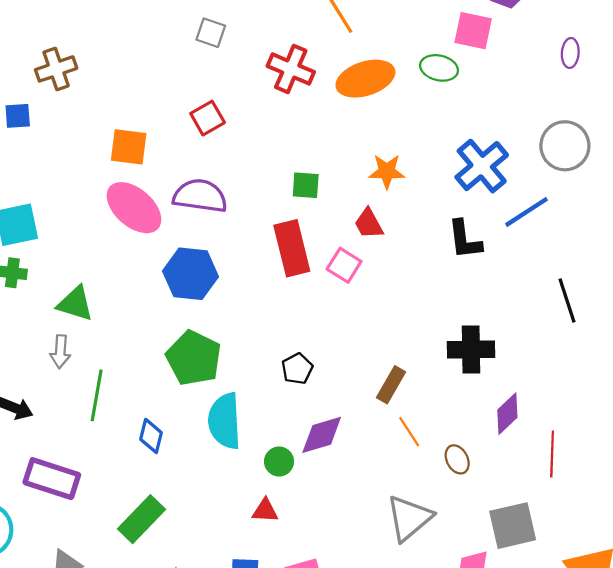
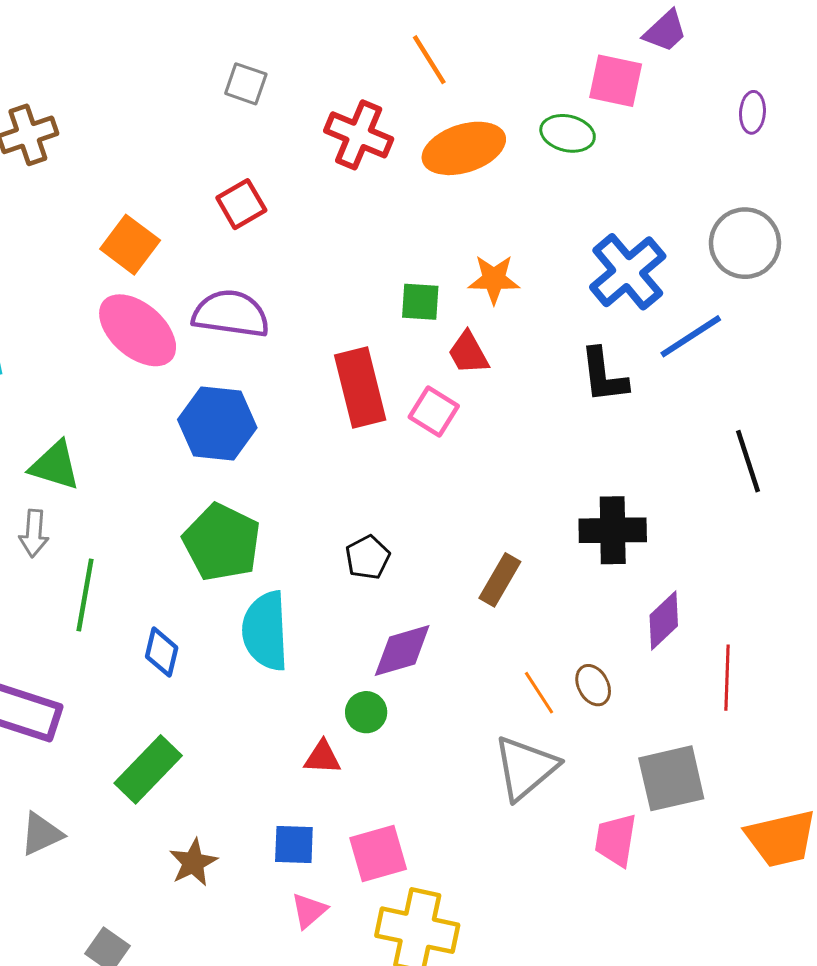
orange square: (129, 147) -> (130, 245), turned 30
green square: (306, 185) -> (420, 302), moved
orange line: (409, 432) -> (539, 693), moved
green circle: (279, 462) -> (366, 712), moved

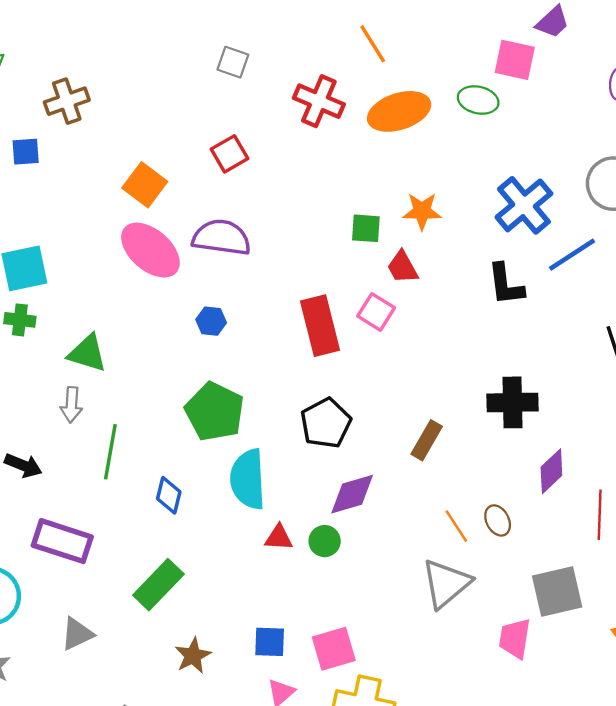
red rectangle: (360, 387) -> (320, 326), moved
blue hexagon: (217, 424) -> (211, 321), size x0.5
black pentagon: (368, 557) -> (326, 423), size x1.5
red triangle: (323, 757) -> (279, 538), moved

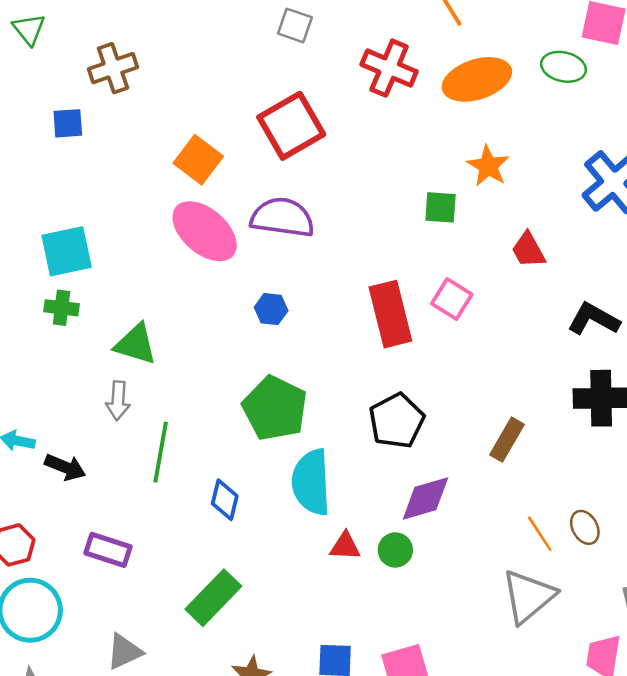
red square: (230, 154) -> (291, 126), size x1.6
orange star: (422, 211) -> (488, 166), moved, turned 30
red trapezoid: (403, 267) -> (528, 250), moved
black L-shape: (506, 284) -> (594, 319), moved, turned 126
purple rectangle: (62, 541) -> (108, 550), size x0.7

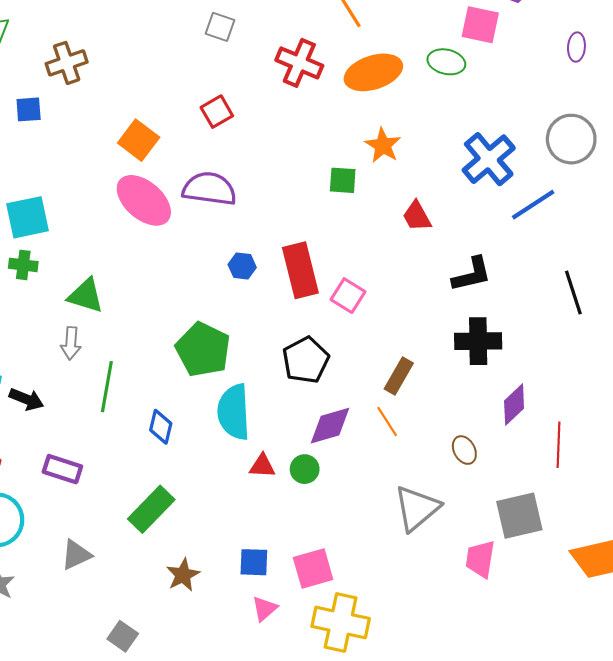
red square: (291, 126) -> (217, 112), size x0.6
pink square: (452, 299) -> (348, 296), moved
blue hexagon: (271, 309) -> (242, 266), moved
black L-shape: (594, 319) -> (472, 274), turned 138
orange line: (540, 534) -> (387, 421), moved

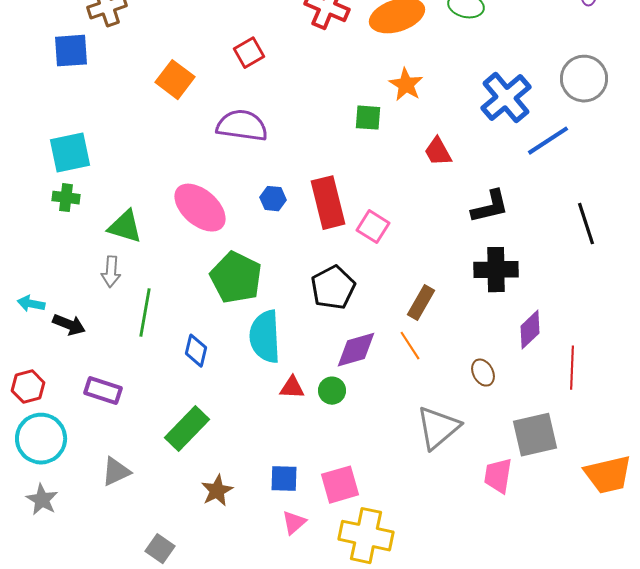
blue square: (29, 109) -> (71, 51), size x1.4
pink ellipse: (144, 200) -> (200, 208), moved

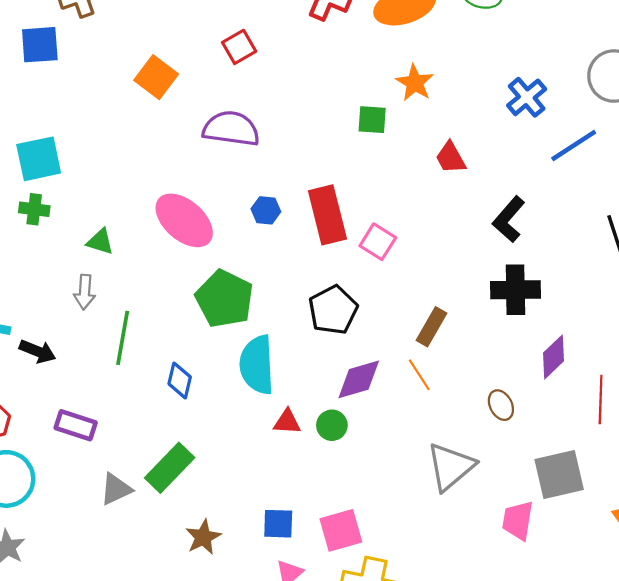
blue cross: (506, 98) -> (527, 97), size x0.7
black L-shape: (490, 207) -> (509, 219), turned 144
green triangle: (125, 227) -> (100, 242), size x0.7
gray triangle: (116, 472) -> (116, 489), moved

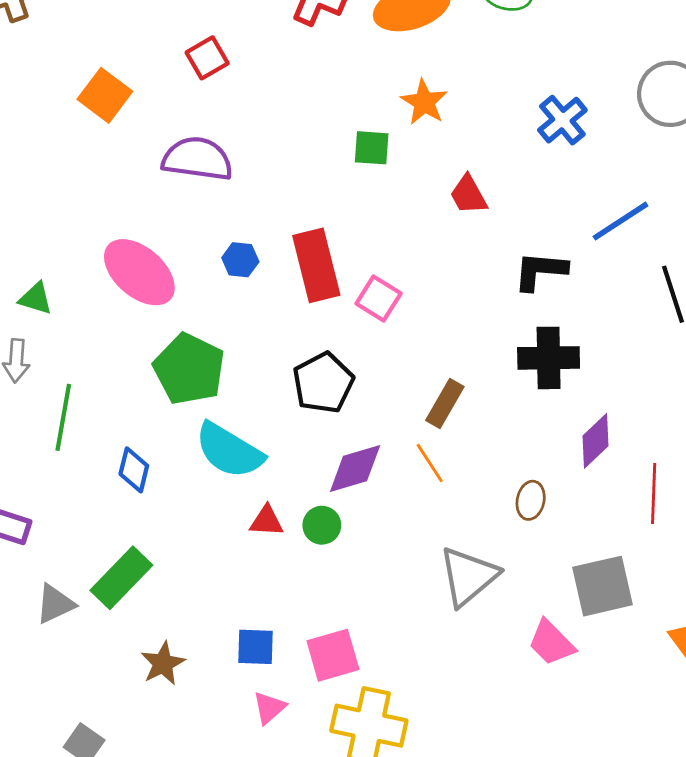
blue line: (574, 145) -> (620, 221), moved
black L-shape: (509, 219) -> (540, 271), turned 54
cyan semicircle: (257, 365) -> (229, 451), turned -56
brown ellipse: (501, 405) -> (531, 500), turned 40
pink trapezoid: (518, 520) -> (551, 643), turned -54

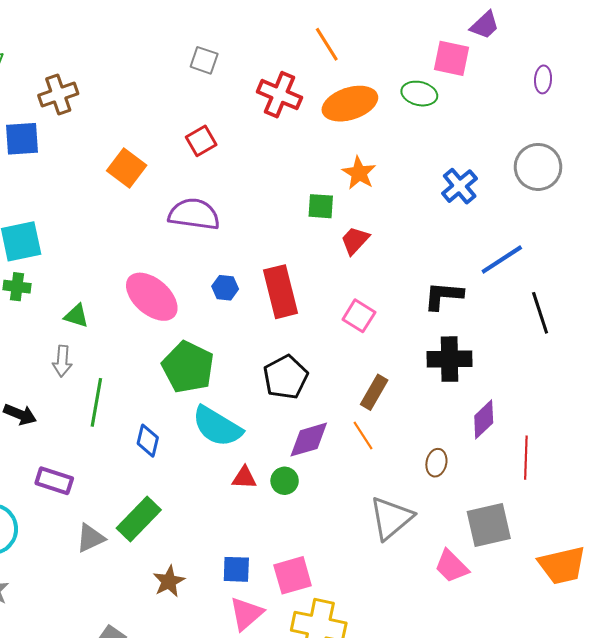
red trapezoid: (468, 195) -> (355, 240), moved, turned 72
pink square: (379, 298) -> (359, 316), moved
pink triangle: (269, 708) -> (246, 614), size x1.4

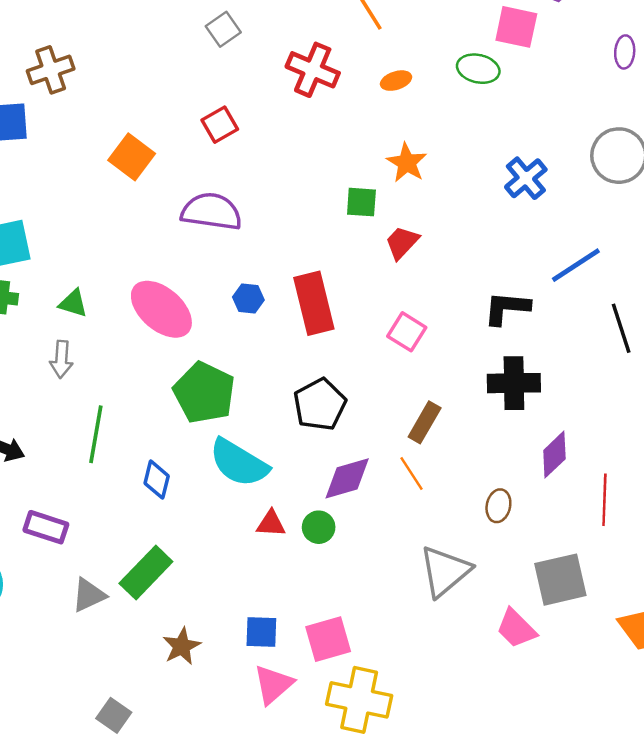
gray square: (204, 60) -> (223, 29), turned 36
orange ellipse: (350, 104) -> (396, 81), size x0.5
green triangle: (76, 316) -> (73, 303), moved
gray arrow: (62, 361) -> (61, 359), moved

